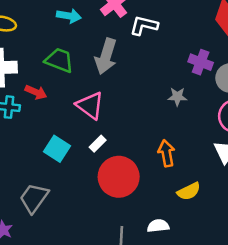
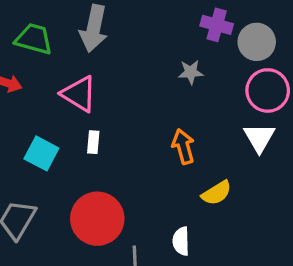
white rectangle: (98, 144) -> (93, 142), turned -35
red circle: (119, 177) -> (97, 219), moved
white semicircle: (158, 226) -> (181, 241), turned -80

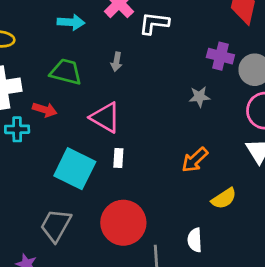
gray arrow: (94, 28) -> (116, 62), size x0.5
orange arrow: (183, 146) -> (195, 160), turned -116
cyan square: (41, 153) -> (75, 169), size x1.4

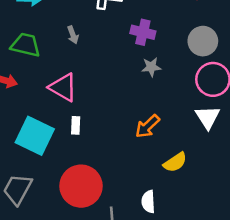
purple cross: (220, 56) -> (143, 32), moved
gray arrow: (116, 62) -> (73, 35), turned -30

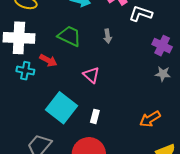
pink triangle: (63, 87) -> (91, 75), size x0.7
white rectangle: (76, 125) -> (95, 116), moved

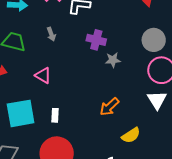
purple cross: (162, 46) -> (96, 40), moved
cyan square: (61, 108) -> (21, 113), turned -36

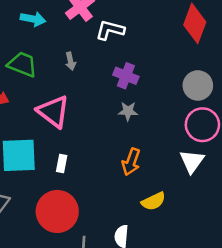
gray star: (113, 60) -> (128, 111), moved
pink triangle: (43, 75) -> (53, 112), size x1.6
orange arrow: (109, 107) -> (131, 162), turned -35

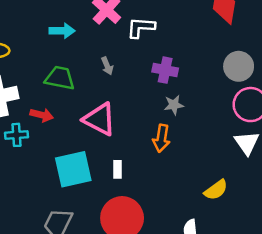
orange arrow: (131, 162) -> (161, 138), moved

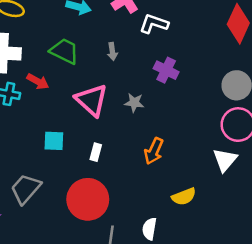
gray star: (174, 105) -> (134, 103), moved
orange arrow: (161, 138) -> (154, 151), moved
cyan square: (73, 169) -> (54, 141), size x0.6

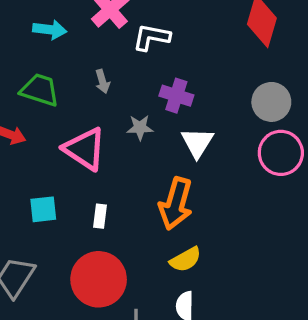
gray star: (134, 103) -> (140, 128), moved
orange arrow: (154, 151) -> (176, 204), size x1.4
white triangle: (225, 160) -> (197, 143), moved
yellow semicircle: (184, 197) -> (185, 260), moved

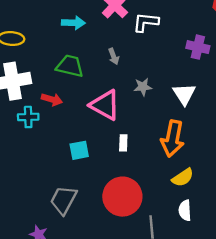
purple cross: (176, 96) -> (198, 47), moved
white rectangle: (100, 216) -> (123, 143), moved

